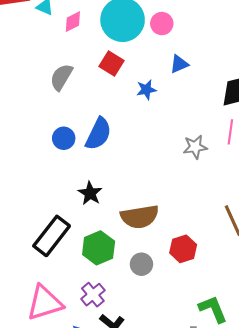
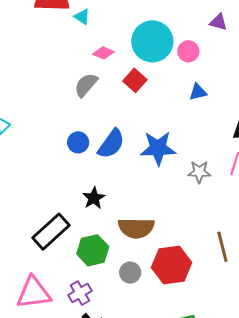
pink diamond: (73, 22) -> (103, 53), moved, turned 40
blue star: (146, 90) -> (158, 148), moved, size x1.8
red hexagon: (183, 249) -> (172, 265), size x1.5

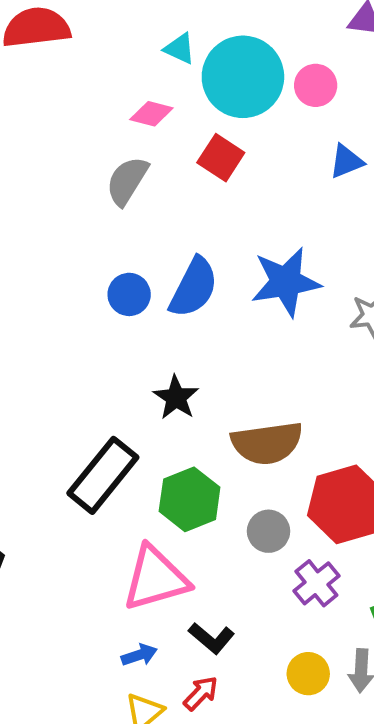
cyan triangle: (82, 17) -> (180, 49), moved
pink triangle: (34, 293) -> (156, 578), moved
purple cross: (80, 293) -> (316, 583), moved

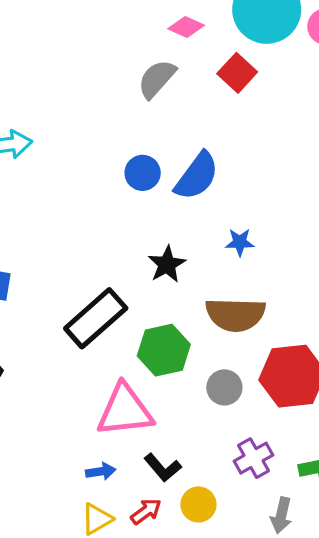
blue star: (286, 282) -> (240, 242), moved, size x0.5
purple cross: (316, 583) -> (254, 458), moved
yellow circle: (308, 674) -> (198, 504), moved

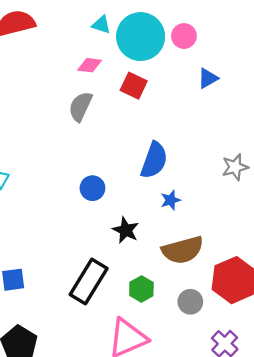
blue circle: (143, 173) -> (92, 188), moved
blue semicircle: (197, 176) -> (154, 160), moved
green hexagon: (164, 350) -> (141, 289), size x0.7

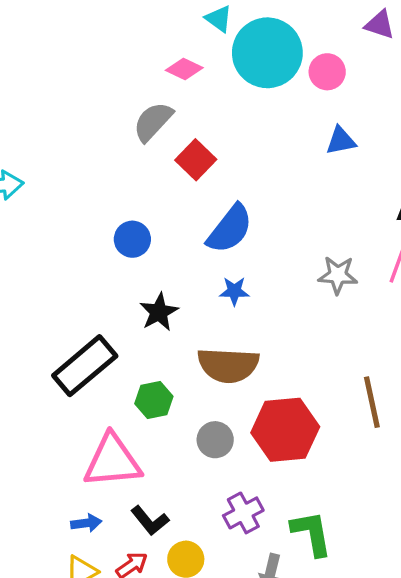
red square: (134, 86) -> (196, 160), moved

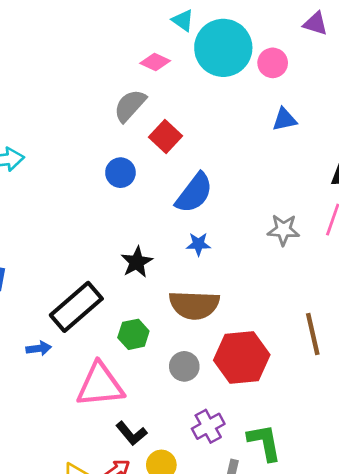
blue circle: (132, 239) -> (120, 173), moved
blue arrow: (86, 523) -> (39, 348), moved

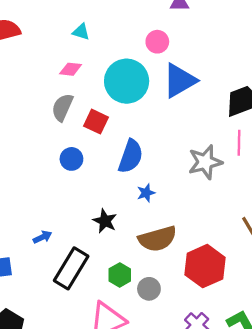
cyan circle: (223, 48) -> (127, 81), moved
blue triangle: (285, 119) -> (180, 81), size x1.8
gray star: (283, 230) -> (205, 162), size x1.4
blue arrow: (39, 348) -> (42, 237), moved
gray circle: (184, 366) -> (149, 289), moved

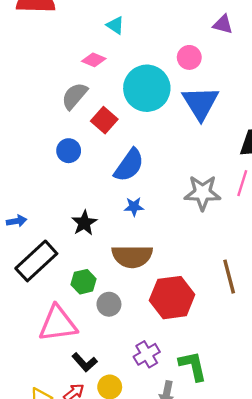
blue triangle: (180, 81) -> (200, 103), turned -48

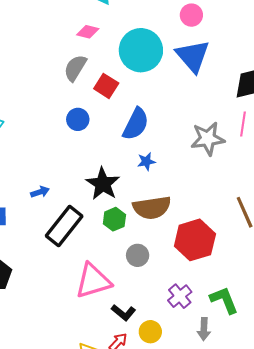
pink circle: (189, 57) -> (191, 15), moved
black star: (84, 223) -> (103, 184), size x1.4
green hexagon: (84, 282) -> (114, 219), moved

